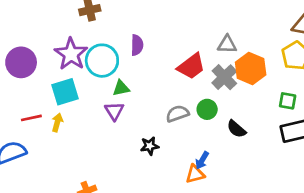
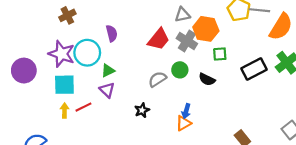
cyan square: (65, 92) -> (64, 85), turned 30
green square: (288, 101) -> (220, 54), moved
red line: (31, 118) -> (83, 107), moved

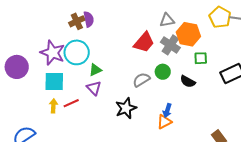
brown cross: (67, 15) -> (77, 21), moved
purple semicircle: (112, 33) -> (89, 19), moved
black star: (142, 110) -> (126, 108), size x1.5

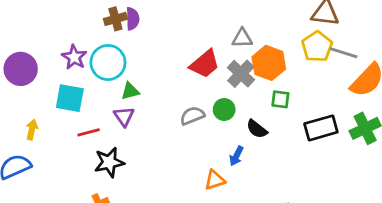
purple star: (53, 53) -> (74, 57), size x0.7
yellow arrow: (53, 106) -> (32, 130), moved
black star: (126, 108) -> (109, 162), moved
blue arrow: (167, 110) -> (236, 156), moved

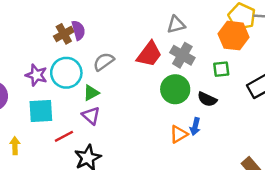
orange hexagon: (269, 63) -> (234, 36), moved
green circle: (224, 109) -> (175, 89), size x1.5
gray semicircle: (192, 116) -> (104, 62), moved
orange triangle: (215, 180) -> (179, 134), moved

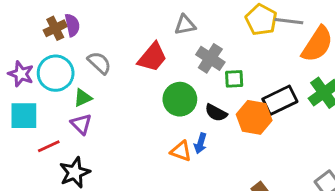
orange hexagon: (234, 36) -> (254, 117), moved
gray cross: (182, 55) -> (210, 58), moved
gray semicircle: (104, 62) -> (99, 63), turned 75
orange triangle: (179, 134) -> (181, 151), turned 48

